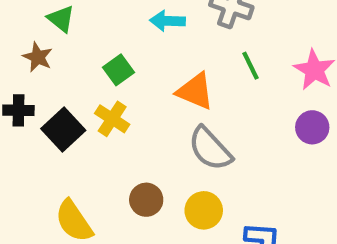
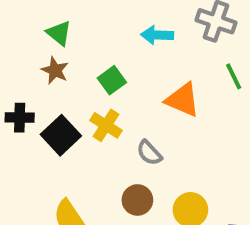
brown star: (38, 57) -> (55, 70), moved
gray semicircle: (210, 149) -> (149, 153), moved, size x0.6

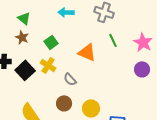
cyan arrow: (157, 35) -> (66, 12), moved

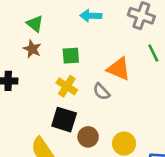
green square: (51, 42) -> (71, 56), turned 32
black square: (25, 70) -> (64, 120), moved, turned -30
gray semicircle: (70, 79) -> (101, 92), moved

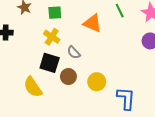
gray semicircle: (101, 92) -> (74, 52), moved

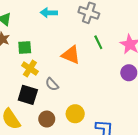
green square: (55, 13) -> (25, 47), moved
brown circle: (68, 77) -> (47, 119), moved

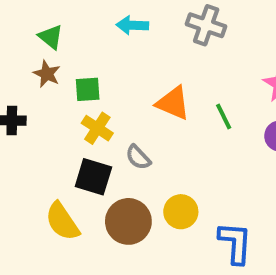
green line: (98, 42) -> (224, 117), moved
brown circle: (47, 119) -> (128, 221), size x1.5

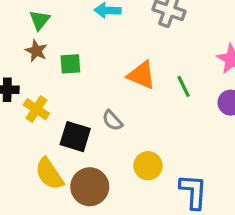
green triangle: (51, 37) -> (40, 20), turned 30
yellow cross: (97, 128) -> (36, 109), moved
brown circle: (128, 221) -> (90, 187), moved

